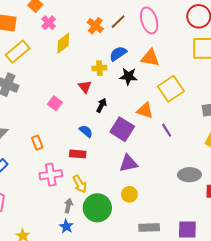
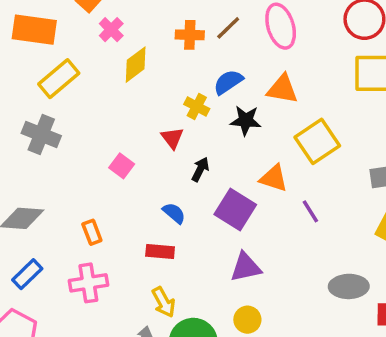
orange cross: (95, 26) -> (190, 35), turned -35
yellow cross: (99, 68) -> (197, 107), turned 32
pink cross: (51, 175) -> (88, 283), moved

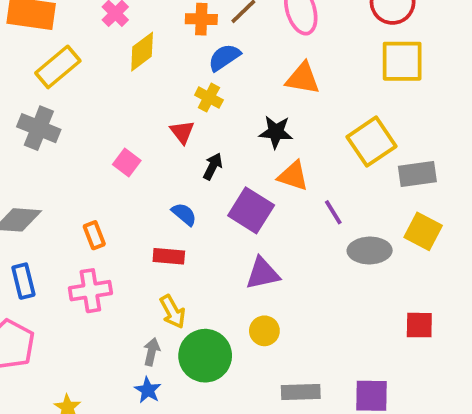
blue semicircle: (228, 82) -> (224, 57), moved
black star: (246, 120) -> (276, 132), moved
yellow square: (317, 141) -> (371, 142), moved
blue rectangle: (27, 274) -> (23, 281), turned -60
gray ellipse: (349, 286) -> (370, 251), moved

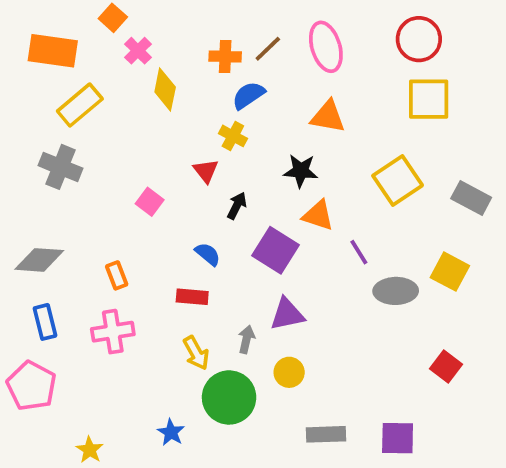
yellow diamond: (142, 52) -> (165, 89), turned -42
gray rectangle: (417, 174) -> (471, 198), moved, turned 36
red square: (419, 325) -> (446, 366), turned 36
gray arrow: (152, 352) -> (246, 339), moved

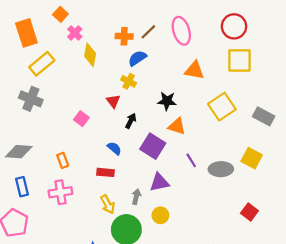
orange rectangle: (53, 51) -> (26, 33), turned 64
orange triangle: (328, 117) -> (194, 70), moved
purple line: (359, 252) -> (191, 160), moved

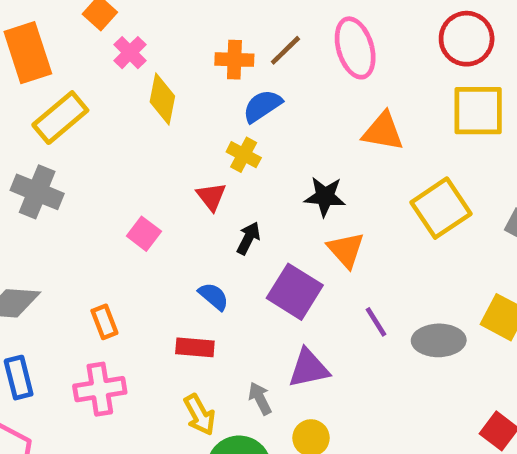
orange triangle: (177, 126) -> (346, 250), turned 30
gray arrow: (136, 197) -> (260, 398), turned -40

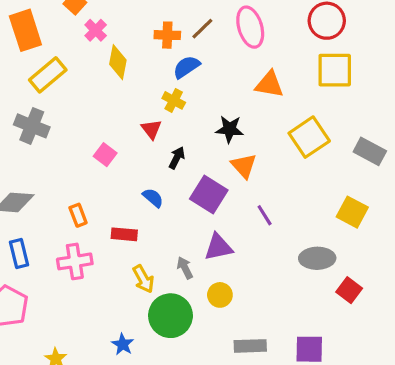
gray ellipse: (439, 340) -> (317, 258), moved
red rectangle: (195, 347) -> (124, 234), moved

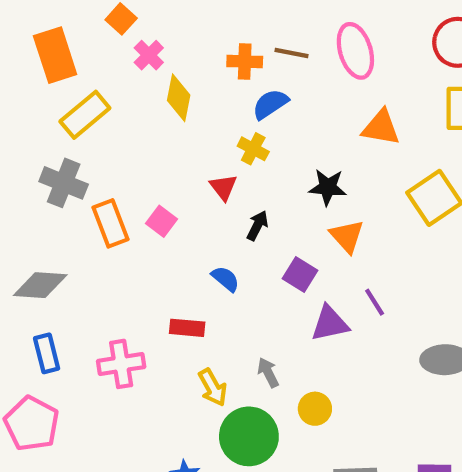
brown line: (202, 29) -> (292, 53), turned 55
purple square: (209, 194) -> (300, 275), size x0.7
orange rectangle: (78, 215) -> (110, 223), moved, size x1.5
purple triangle: (218, 247) -> (330, 324), moved

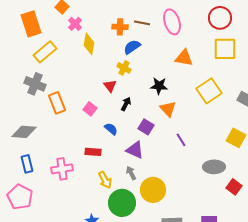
pink square: (162, 221) -> (90, 109), moved
purple triangle: (330, 324) -> (135, 150), moved, turned 36
yellow circle: (315, 409) -> (153, 190), size x1.6

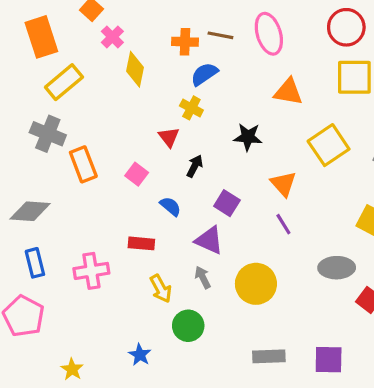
orange triangle: (168, 109) -> (283, 184), moved
yellow circle: (153, 190) -> (256, 284), moved
green circle: (122, 203) -> (188, 326), size x0.7

